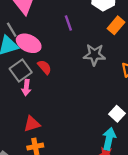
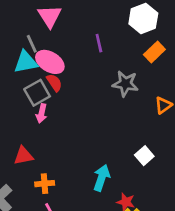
red semicircle: (44, 67) -> (54, 83), moved
red triangle: (32, 124) -> (23, 156), moved
cyan arrow: (109, 139) -> (102, 178), moved

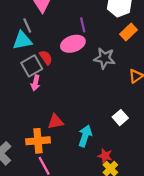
pink ellipse: (50, 62) -> (73, 44), moved, turned -50
red triangle: (23, 156) -> (56, 122), moved
orange cross: (45, 184) -> (38, 141), size x1.5

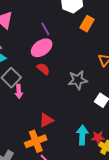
red semicircle: (46, 57) -> (43, 69), moved
gray star: (105, 58) -> (78, 80), moved
cyan arrow: (85, 136) -> (82, 135), moved

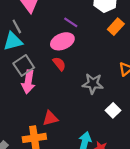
purple line: (45, 29) -> (71, 22), turned -40
pink arrow: (19, 91) -> (28, 82), size x1.5

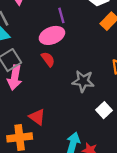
purple line: (71, 22) -> (61, 15), turned 40
red triangle: (50, 118) -> (37, 117), turned 49

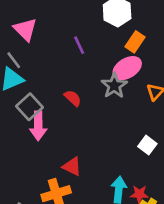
pink ellipse: (52, 35) -> (127, 68), moved
gray star: (83, 81) -> (114, 86), moved, turned -30

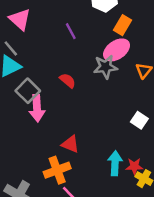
gray star: (114, 86) -> (105, 67), turned 30

